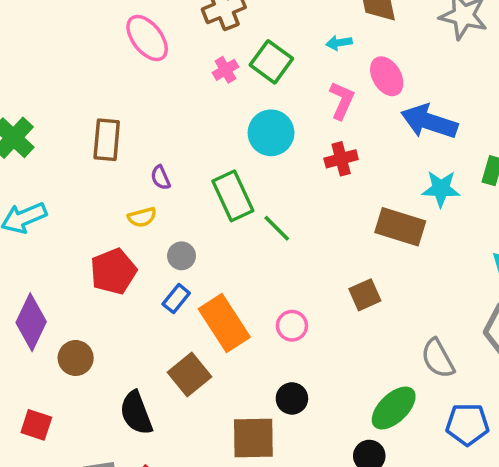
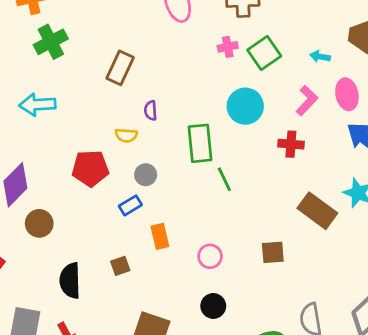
orange rectangle: (224, 323) -> (160, 236), size x0.6
brown square: (189, 375) -> (120, 266), size x0.6
black circle: (292, 398) -> (213, 306), moved

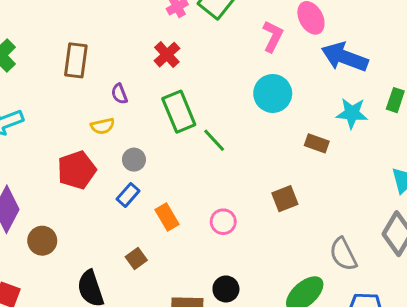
cyan circle: (245, 106) -> (273, 93), moved
red cross: (291, 144) -> (167, 55), moved, turned -30
brown rectangle: (317, 211) -> (317, 143), size x0.6
black circle: (213, 306) -> (226, 289), moved

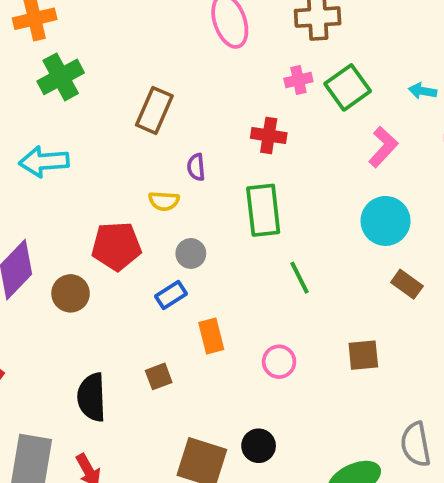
pink L-shape: (273, 36) -> (383, 147), moved
red cross: (167, 55) -> (269, 136), turned 35
green line: (214, 140) -> (299, 278), moved
brown rectangle: (317, 143) -> (407, 284), moved
brown circle: (42, 241) -> (71, 293), moved

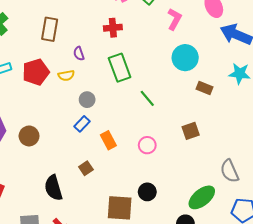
red pentagon: (116, 246) -> (36, 72), moved

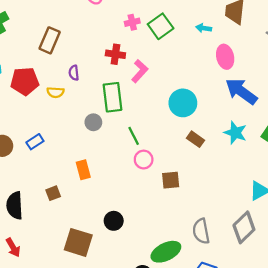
pink L-shape: (174, 19) -> (140, 71), moved
gray circle: (87, 100) -> (93, 122), moved
blue rectangle: (82, 124) -> (35, 142), moved
pink circle: (147, 145) -> (144, 160), moved
black circle: (147, 192) -> (114, 221), moved

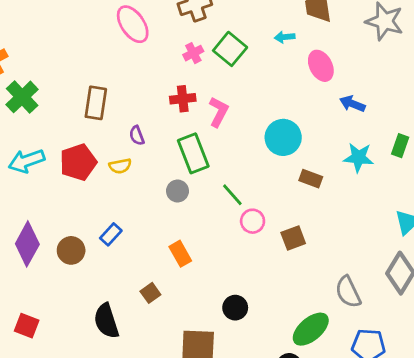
blue arrow: (241, 91) -> (352, 104), size x0.6

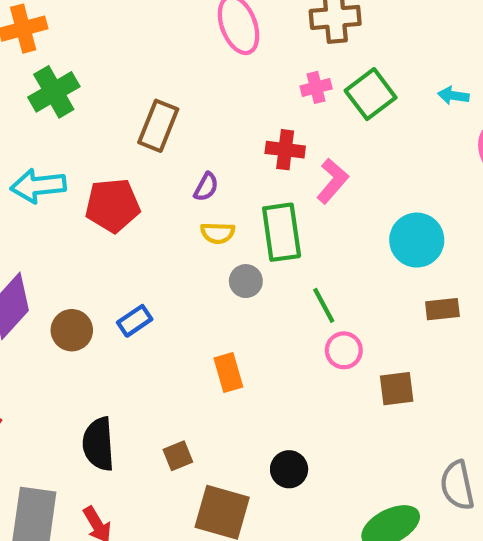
purple semicircle: (137, 135) -> (206, 187), turned -144
yellow semicircle: (120, 166) -> (218, 233), moved
brown rectangle: (311, 179) -> (442, 309), turned -40
brown square: (150, 293) -> (178, 456), moved

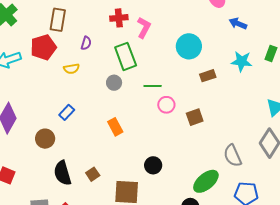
red pentagon: (112, 205) -> (43, 47), moved
yellow semicircle: (218, 233) -> (71, 69), moved
green line: (324, 305) -> (153, 86), turned -48
brown circle: (72, 330) -> (45, 139), moved
brown square: (178, 456) -> (93, 174), moved

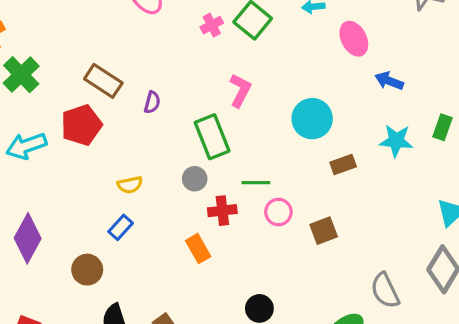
red cross: (119, 18) -> (222, 211), moved
brown rectangle: (58, 20) -> (103, 81), turned -65
purple semicircle: (86, 43) -> (152, 102), moved
yellow semicircle: (71, 69) -> (130, 185), moved

